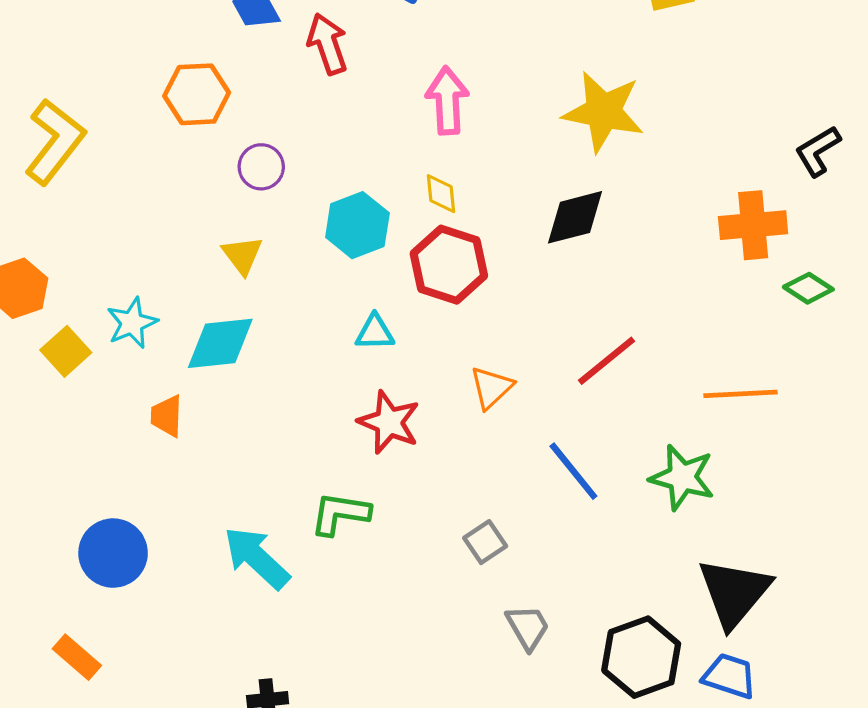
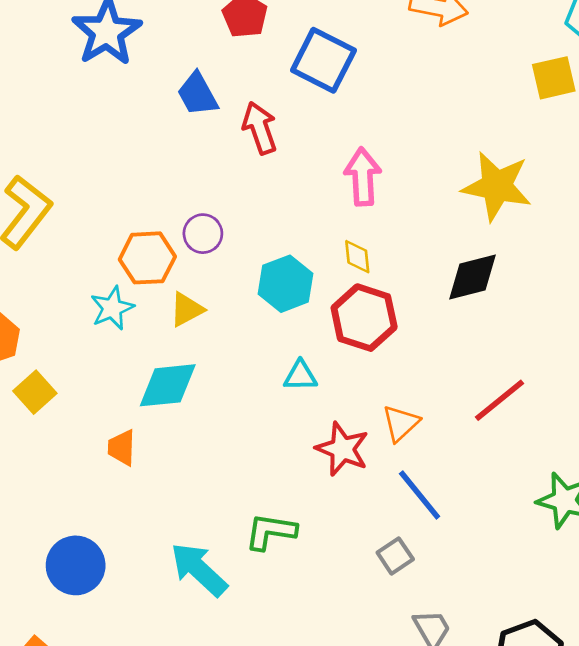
orange hexagon: (197, 94) -> (147, 258), moved
yellow triangle: (242, 255) -> (187, 309), turned 39
cyan star: (132, 323) -> (112, 308), moved
red star: (389, 422) -> (342, 449), moved
blue line: (573, 471) -> (420, 495), moved

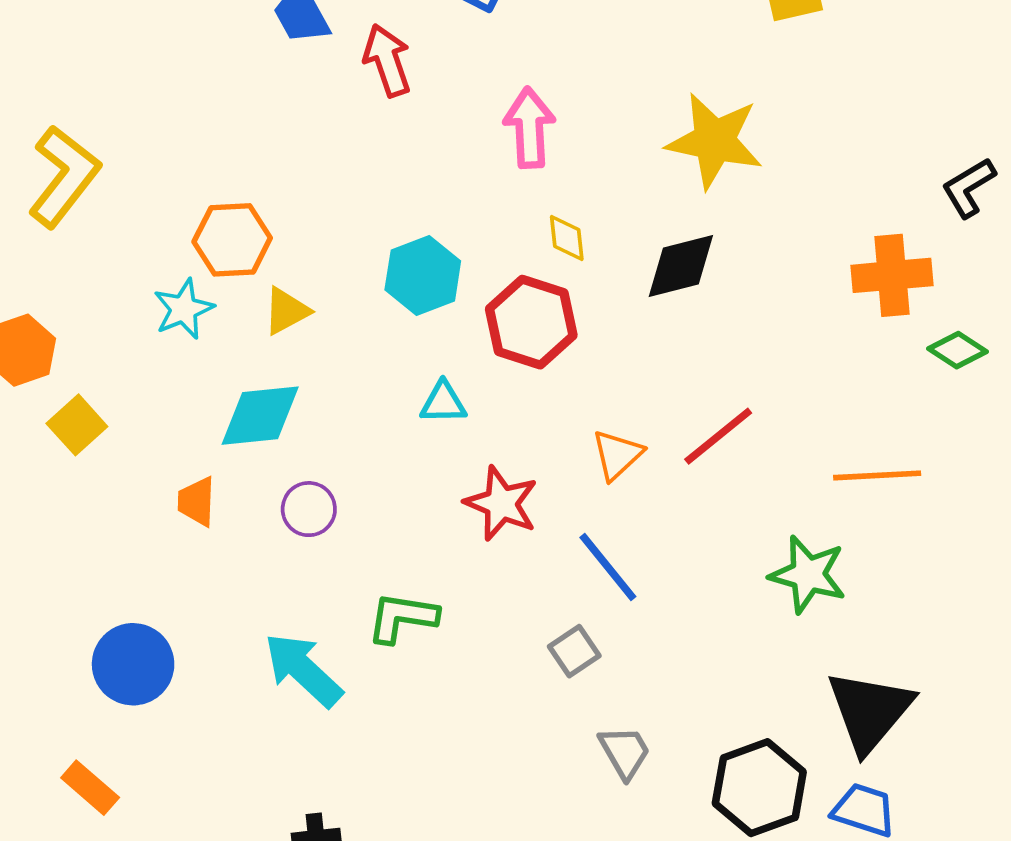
purple circle: (203, 234) -> (309, 509), moved
yellow diamond: (357, 257) -> (567, 238), moved
orange triangle: (401, 423) -> (617, 455), moved

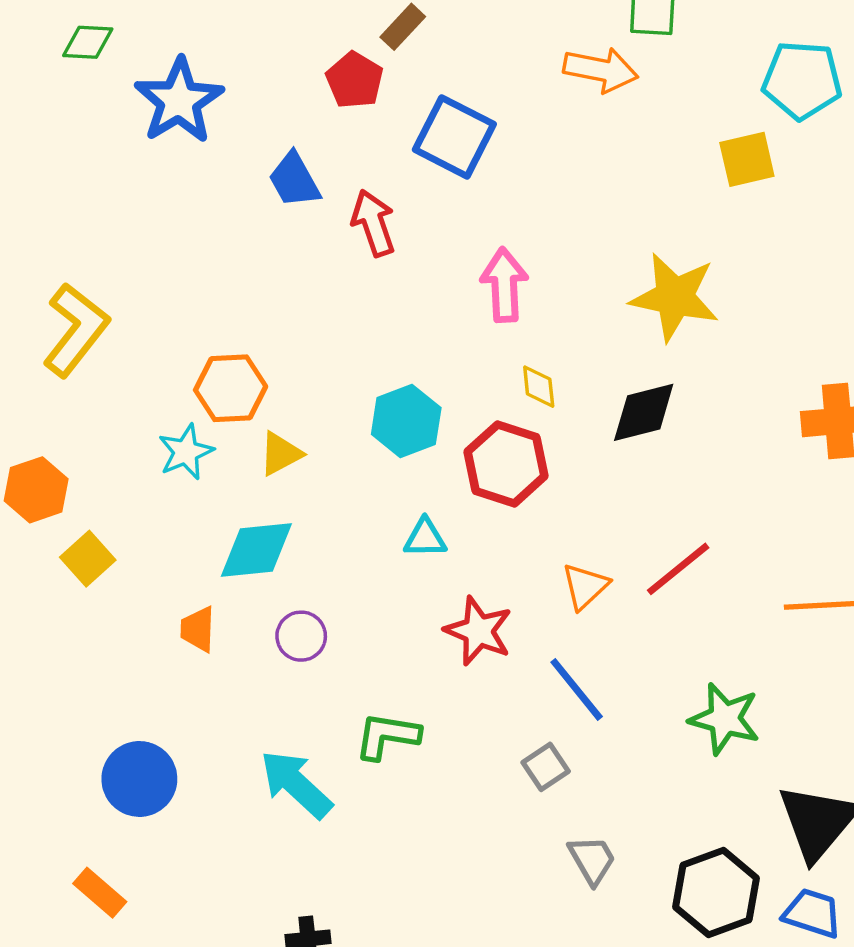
green star: (808, 575) -> (725, 719), moved

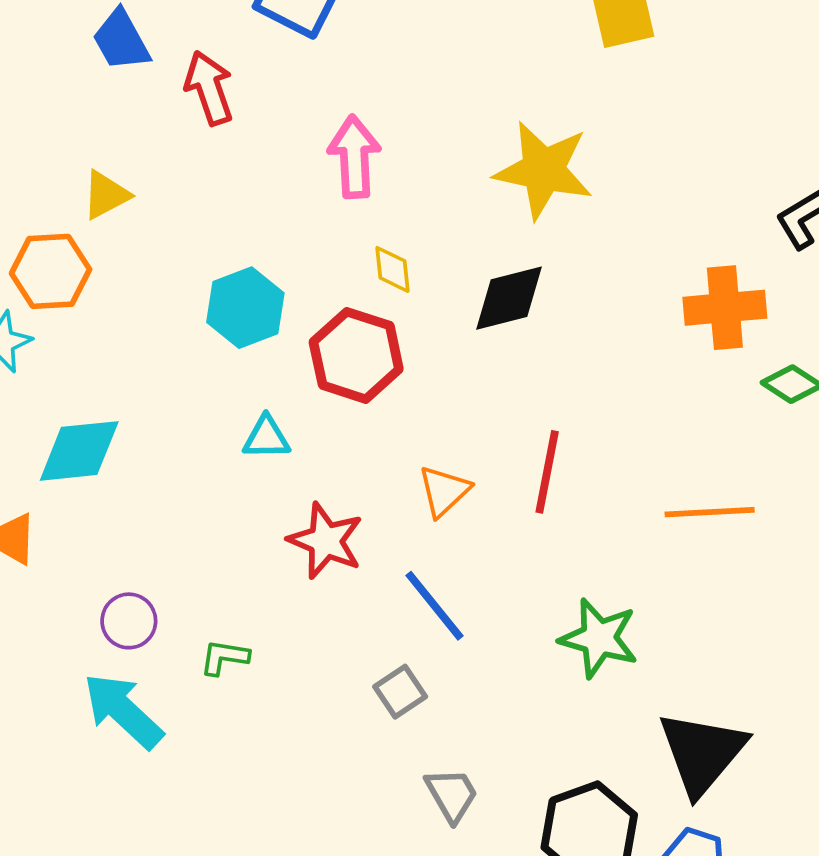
yellow triangle: (281, 454) -> (106, 195), moved
red line: (678, 569) -> (547, 472), turned -40
purple circle: (301, 636) -> (129, 621), moved
green L-shape: (387, 736) -> (224, 657), size x0.7

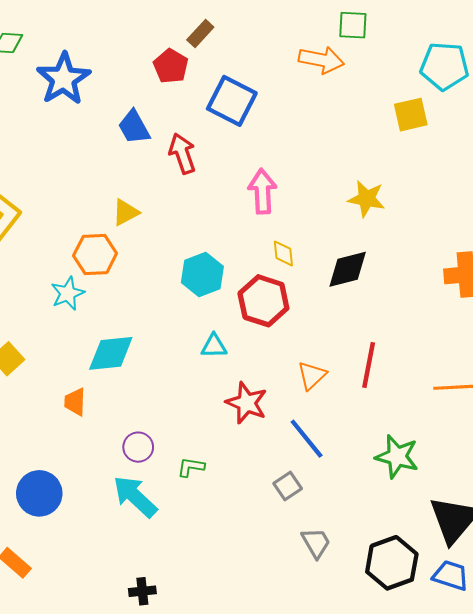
yellow star: (543, 170) -> (367, 199), size x0.7

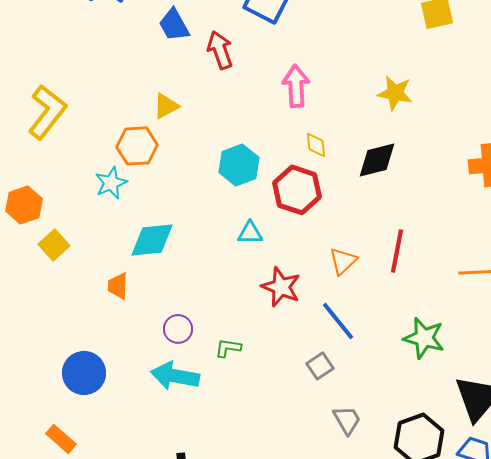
cyan arrow: (135, 497) -> (175, 376), turned -33

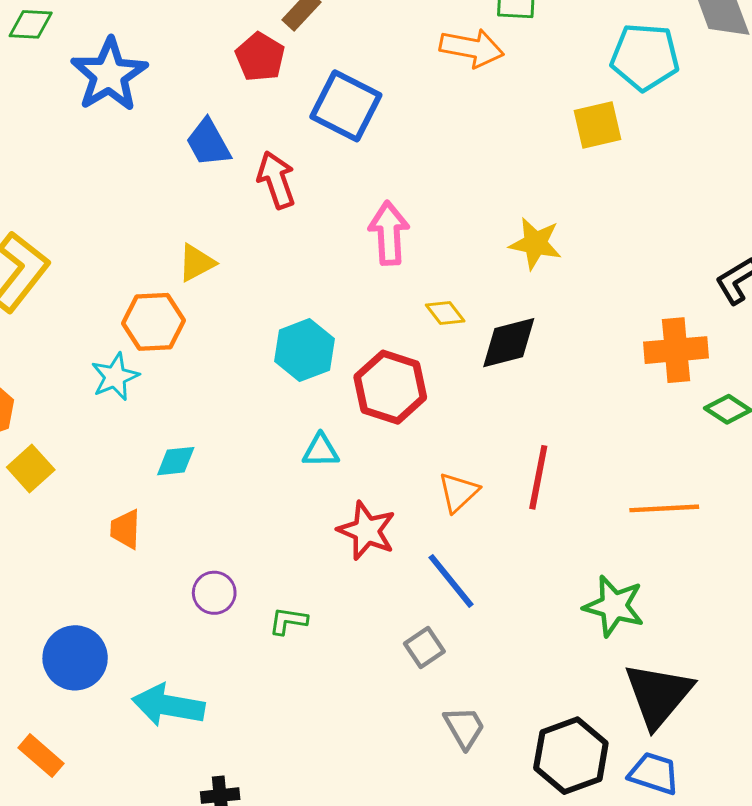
yellow diamond: (316, 145) -> (445, 313), moved, turned -32
cyan diamond: (152, 240) -> (176, 461), size x0.6
green star: (424, 338) -> (614, 606), moved
cyan arrow: (175, 376) -> (168, 705), moved

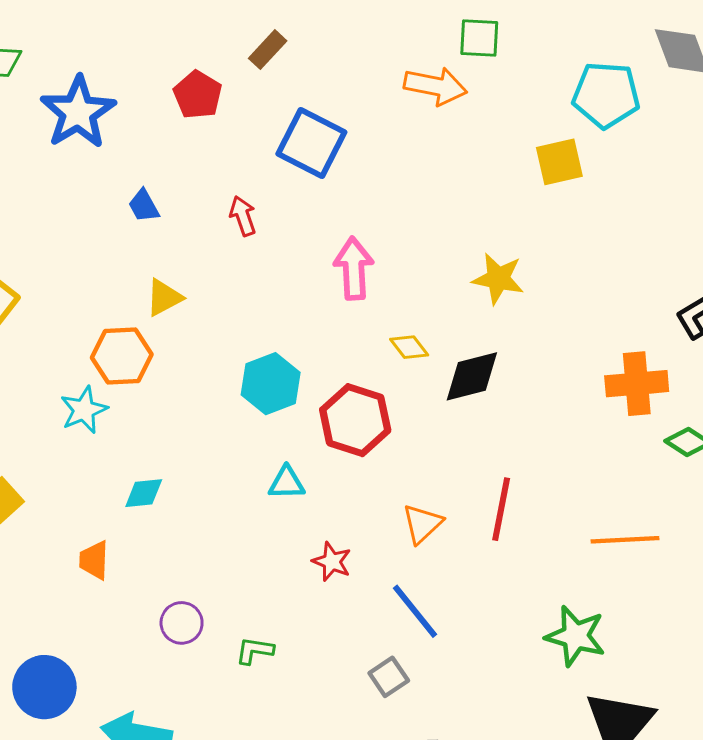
red pentagon: (260, 57) -> (198, 95), moved
blue trapezoid: (208, 143) -> (144, 206), moved, size x0.7
red arrow: (276, 180) -> (243, 216), size x0.7
red star: (367, 531) -> (332, 562), size x0.7

